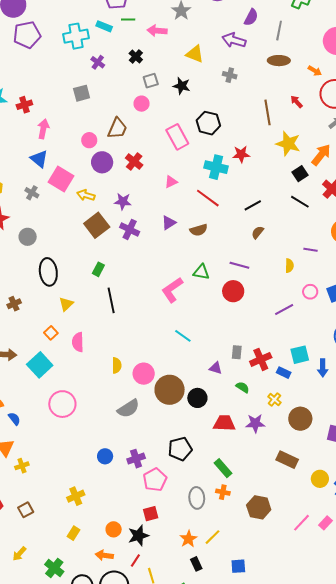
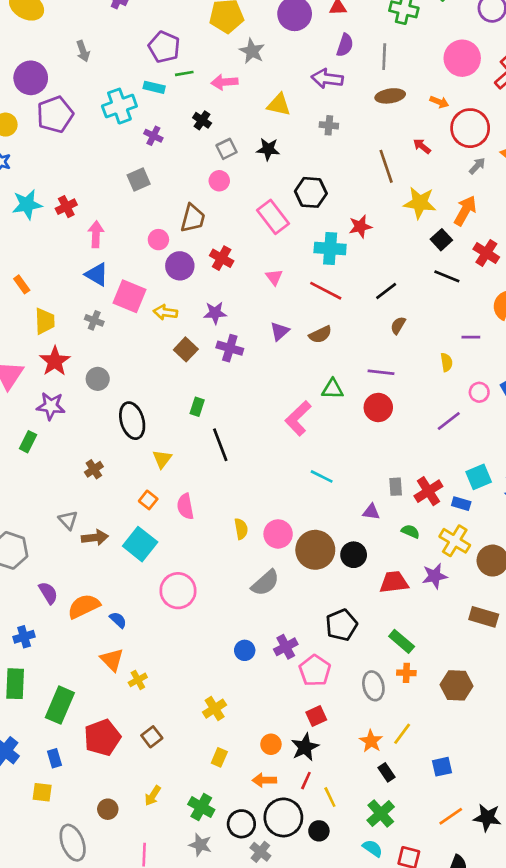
pink triangle: (171, 182) -> (274, 277), turned -32
brown square: (97, 225) -> (186, 349), size x0.7
yellow cross: (274, 399) -> (455, 541), size x1.6

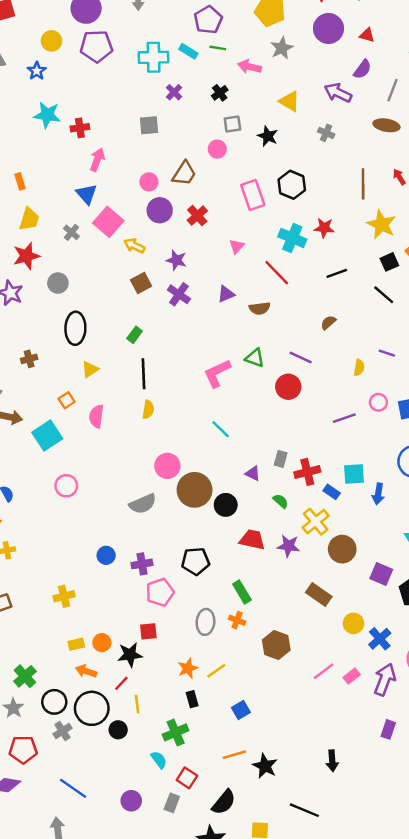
black line: (386, 291) -> (337, 273), moved
yellow semicircle: (241, 529) -> (148, 410), moved
pink circle: (178, 591) -> (66, 486), size x0.7
yellow rectangle: (219, 757) -> (76, 644), moved, turned 35
blue square: (442, 767) -> (241, 710), turned -36

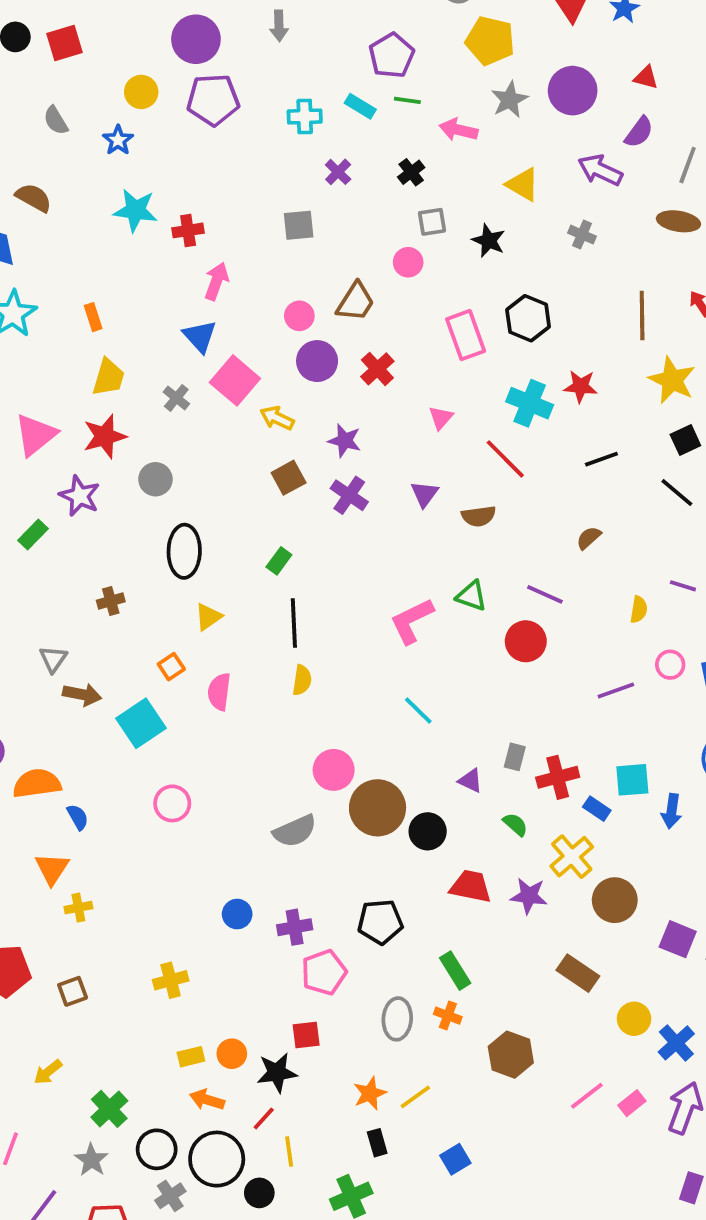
purple circle: (328, 28) -> (573, 91), moved
cyan cross: (154, 57) -> (305, 117), size x0.7
purple triangle: (226, 294) -> (425, 494), turned -30

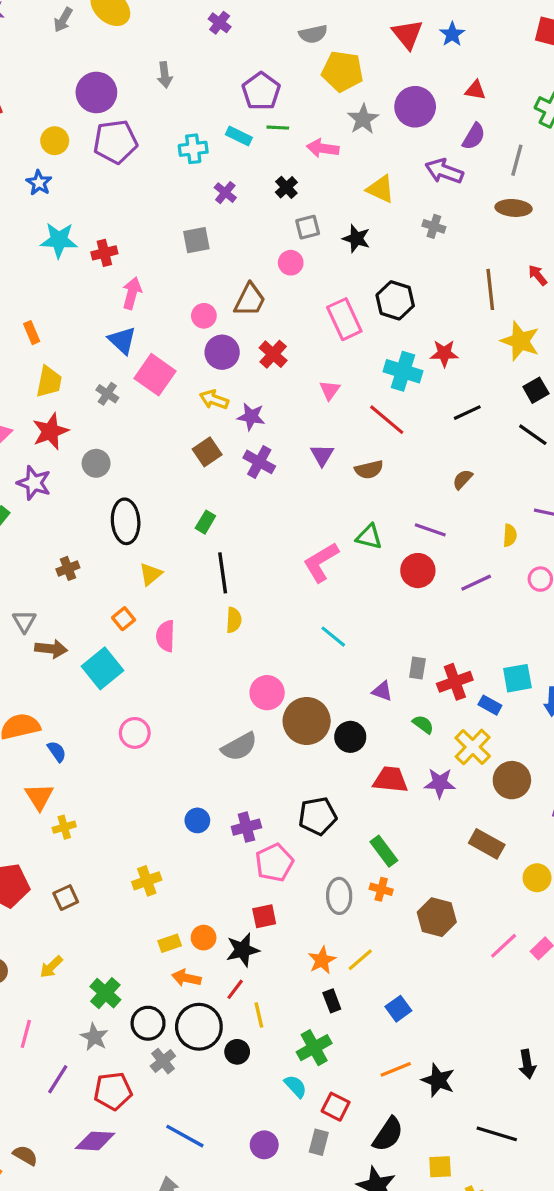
yellow arrow: (277, 418) -> (214, 400), moved
purple line: (616, 691) -> (476, 583), moved

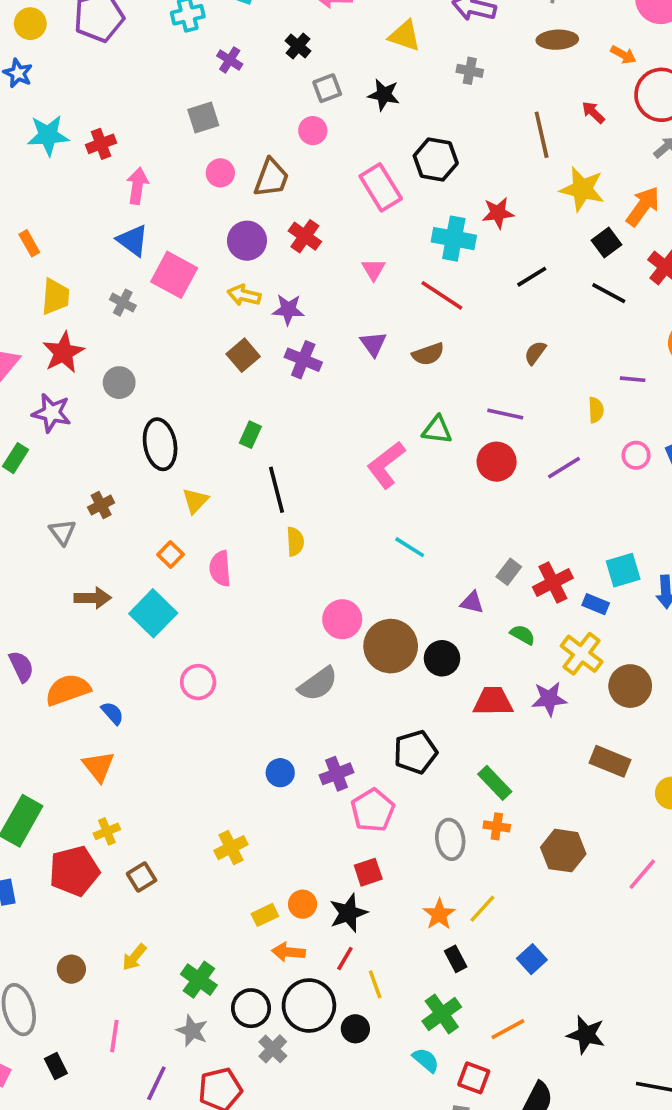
pink circle: (204, 316) -> (220, 173), moved
gray triangle: (24, 621) -> (62, 532), moved
gray rectangle: (417, 668) -> (509, 572), turned 35
yellow cross: (64, 827) -> (107, 831), moved
orange line: (396, 1069) -> (508, 1029), moved

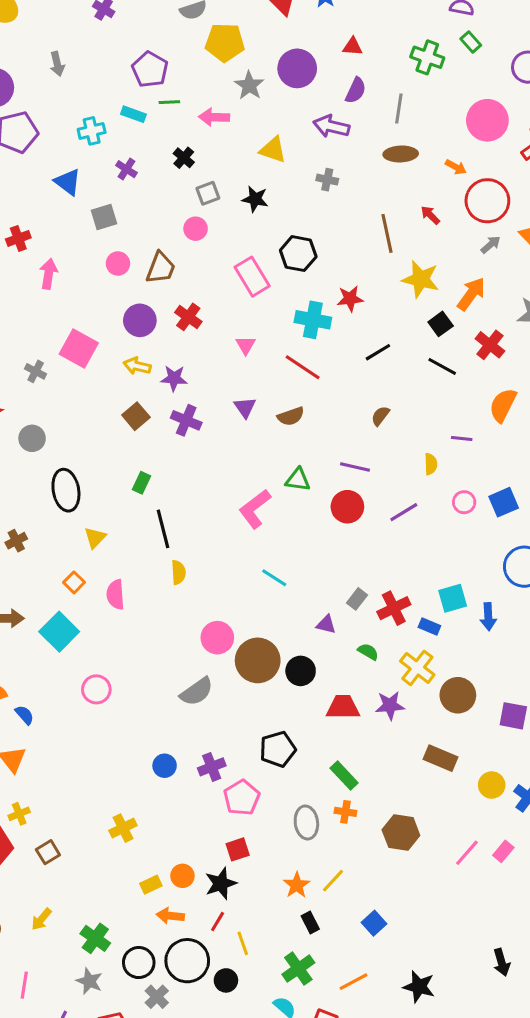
blue triangle: (133, 240) -> (68, 182), moved

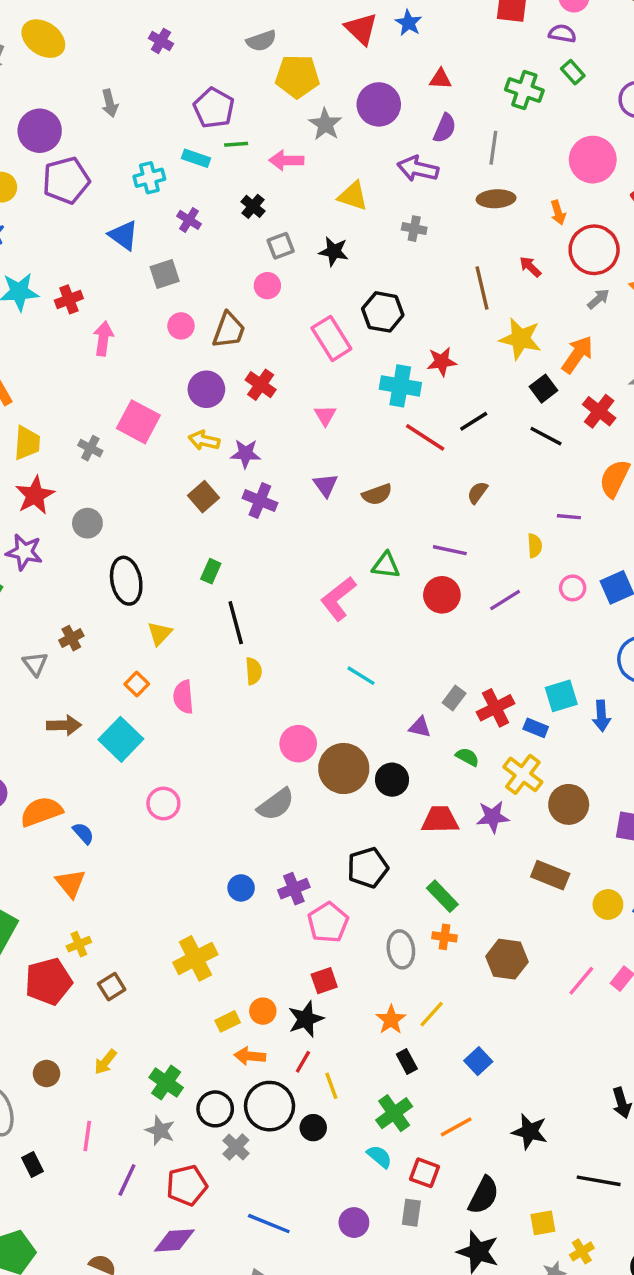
orange arrow: (456, 167) -> (558, 213), turned 45
red line: (303, 367) -> (425, 437), moved
yellow cross: (123, 828) -> (195, 958), size x1.4

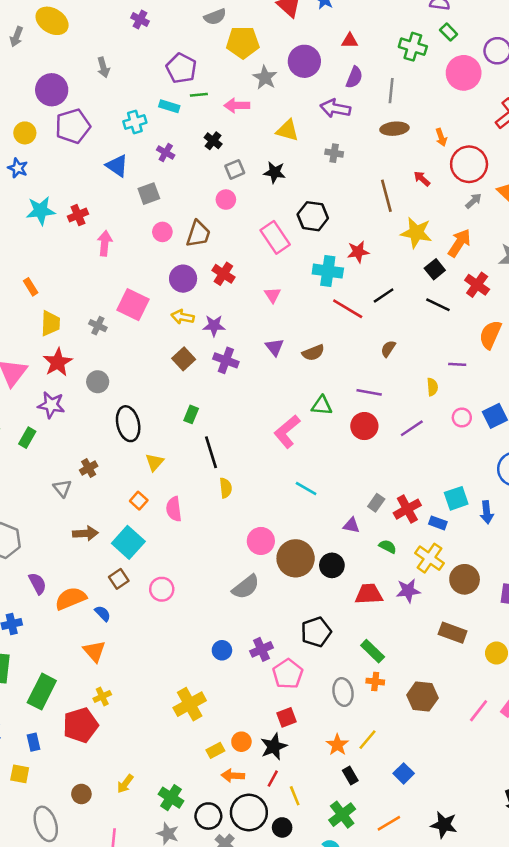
pink circle: (593, 160) -> (464, 73), moved
brown square: (112, 987) -> (119, 579), moved

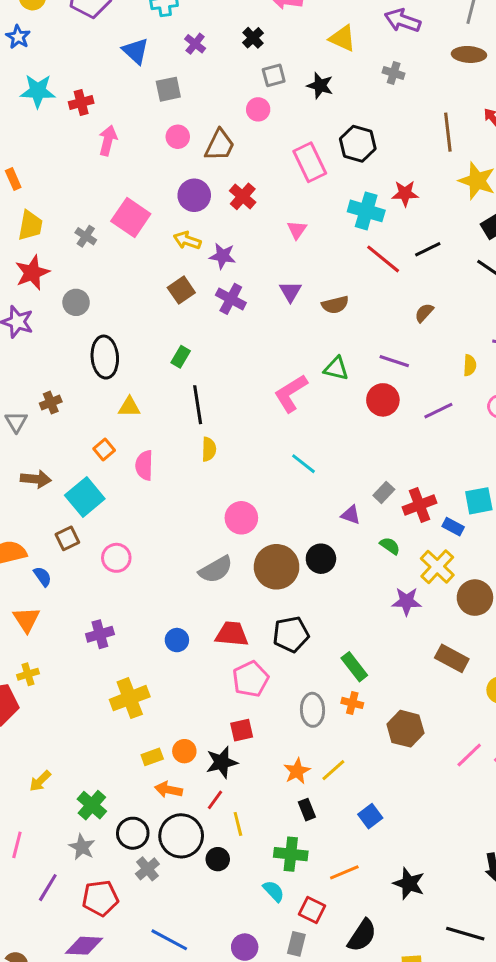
yellow triangle: (154, 462) -> (129, 407), turned 42
brown circle: (296, 558) -> (277, 567), moved
red trapezoid: (369, 594) -> (232, 634), moved
purple cross: (261, 649) -> (100, 634), moved
green cross: (342, 815) -> (291, 854), turned 36

